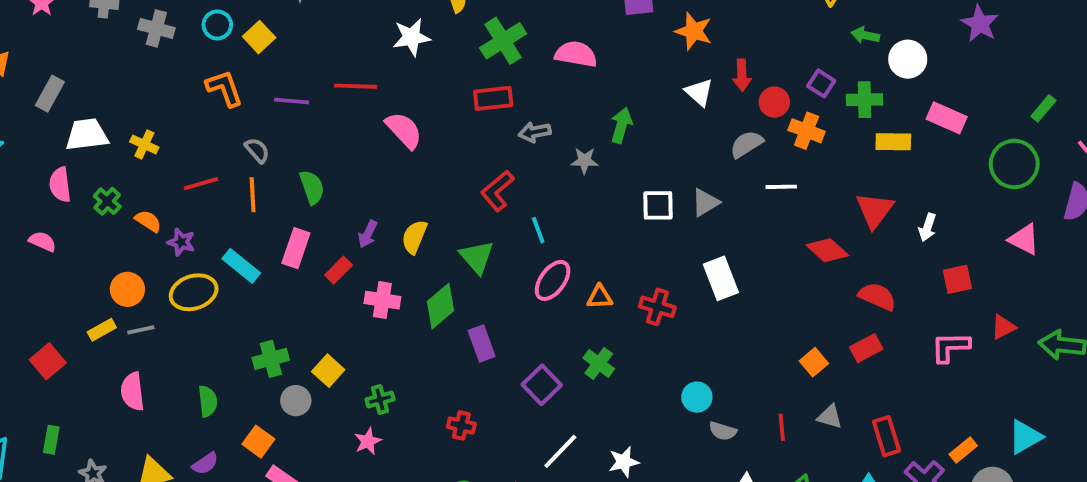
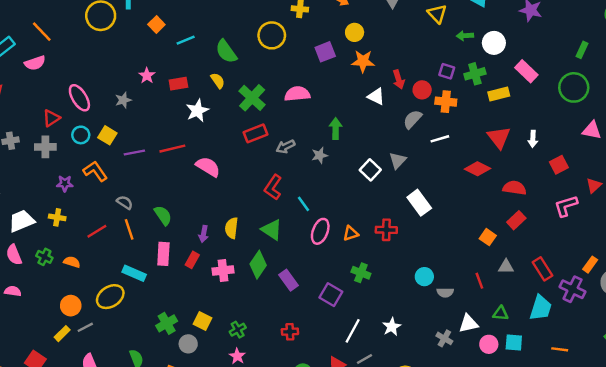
purple line: (292, 101) -> (134, 153), moved
pink rectangle: (947, 118) -> (526, 71), turned 35
white square: (658, 205) -> (370, 170), turned -30
purple star: (181, 242) -> (65, 183), moved

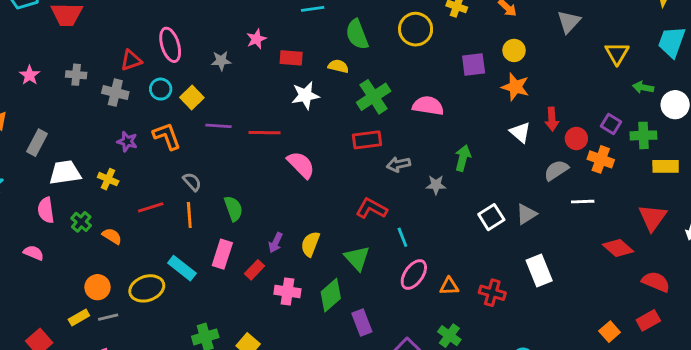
yellow semicircle: (218, 81) -> (338, 66), turned -56
red L-shape: (273, 187) -> (371, 208), turned 70

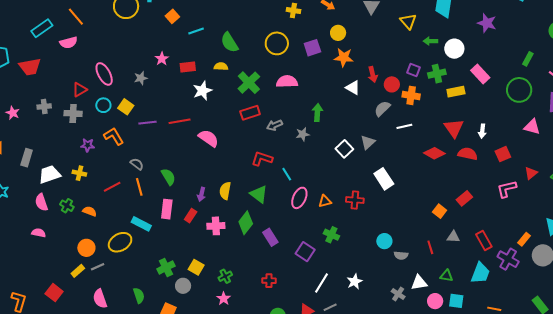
yellow circle: (416, 29) -> (277, 43), moved
red semicircle: (656, 282) -> (468, 154), moved

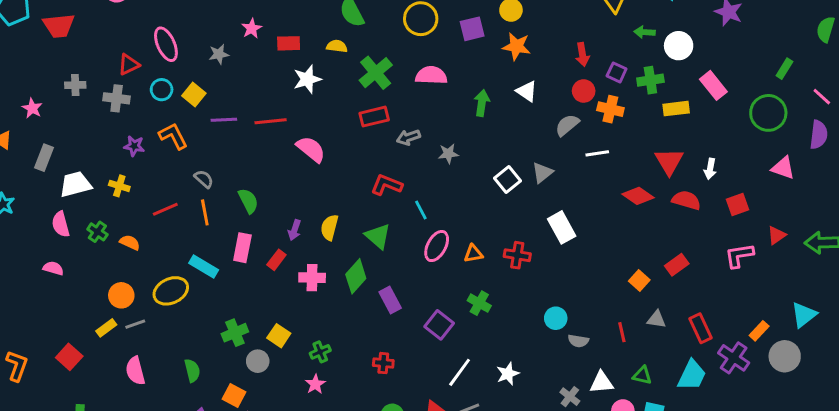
red arrow: (373, 74) -> (582, 55), moved
pink star: (13, 113) -> (32, 108), moved
green arrow: (317, 113) -> (482, 103), moved

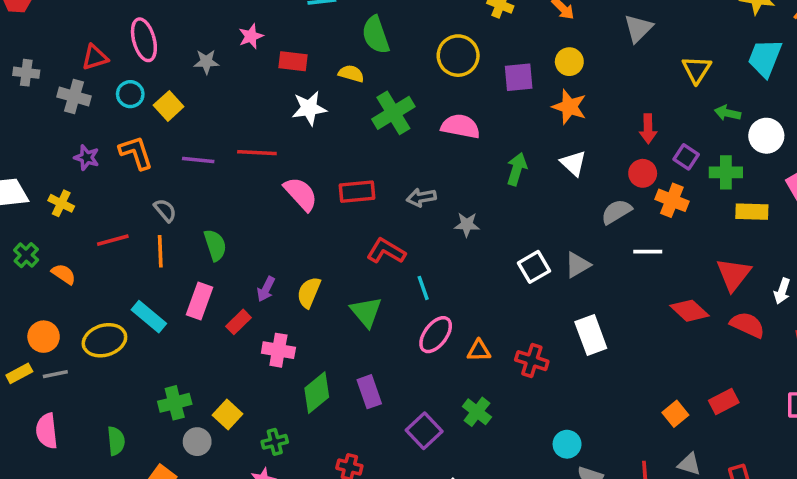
red rectangle: (374, 117) -> (357, 192), moved
purple line: (224, 120) -> (198, 160), moved
green diamond: (356, 276) -> (317, 393), moved

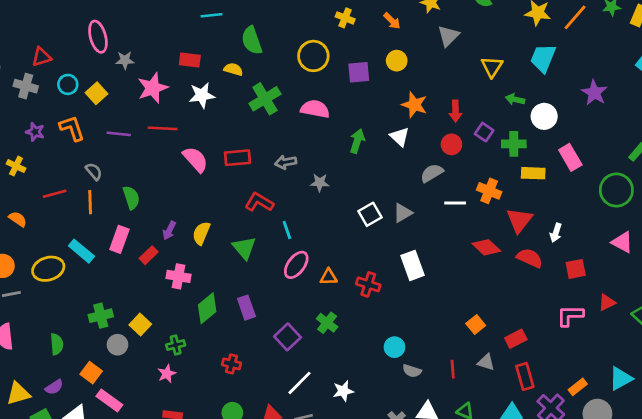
pink star: (251, 36) -> (153, 88), moved, size x1.6
pink ellipse: (144, 40) -> (98, 37), moved
orange star: (569, 107) -> (414, 105), moved
orange cross: (672, 200) -> (489, 191), moved
red rectangle: (724, 401) -> (516, 339), moved

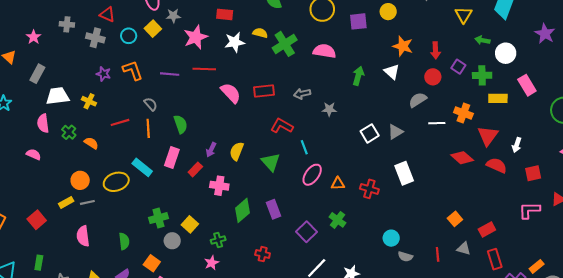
red triangle: (41, 57) -> (107, 14), turned 42
yellow semicircle: (233, 69) -> (260, 33), moved
yellow square: (97, 93) -> (153, 29), moved

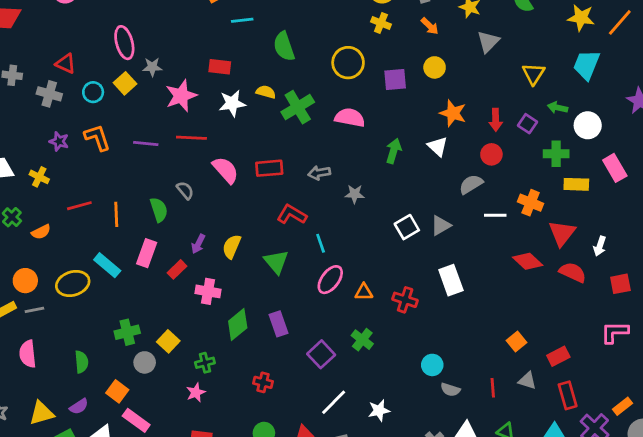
purple square: (458, 67) -> (527, 124), moved
gray semicircle: (151, 104) -> (185, 190), moved
orange semicircle: (91, 143) -> (41, 232), turned 120

